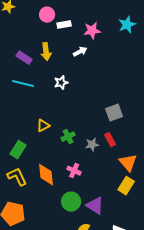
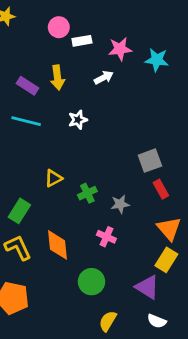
cyan star: (127, 25) -> (157, 60), moved, turned 30
red rectangle: (110, 140) -> (161, 189), moved
pink cross: (74, 171) -> (106, 237), moved
purple triangle: (95, 206) -> (147, 287), moved

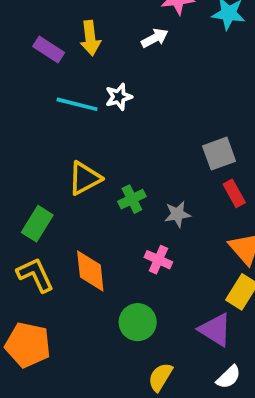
cyan line: (26, 121) -> (77, 104), moved
yellow triangle: (53, 178) -> (85, 178), size x1.4
white semicircle: (157, 321) -> (229, 377), turned -66

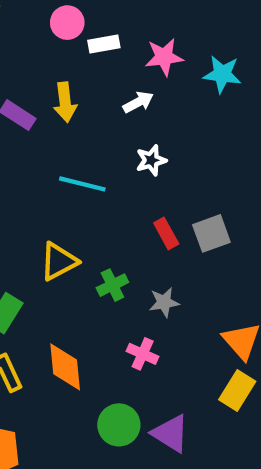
white star: (119, 97) -> (151, 160), moved
cyan line: (77, 104) -> (82, 184), moved
red rectangle: (234, 193) -> (166, 233), moved
purple triangle: (215, 330) -> (171, 434), moved

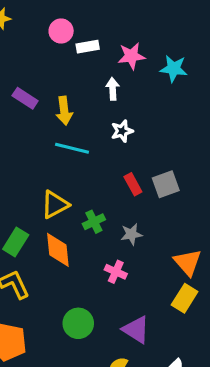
yellow arrow: (65, 102) -> (64, 111), moved
white arrow: (138, 102) -> (113, 89), turned -65
orange diamond: (65, 367) -> (58, 250), moved
green circle: (119, 425) -> (78, 323), moved

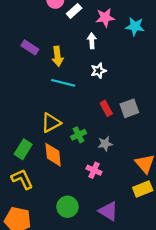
white rectangle: (88, 47) -> (74, 11), turned -32
yellow rectangle: (185, 298) -> (143, 189), turned 36

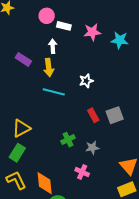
white rectangle: (74, 11) -> (64, 26), turned 56
white arrow: (92, 41) -> (53, 46), moved
yellow triangle: (51, 123) -> (21, 128), moved
orange diamond: (53, 155) -> (45, 183), moved

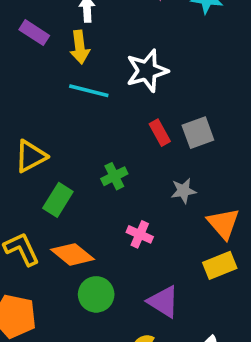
white star: (86, 81) -> (147, 71), size x1.6
gray star: (92, 148) -> (183, 191), moved
green rectangle: (17, 153) -> (58, 200), moved
orange diamond: (45, 183) -> (72, 254), turned -45

